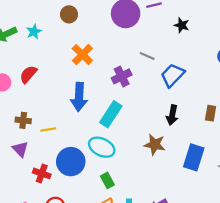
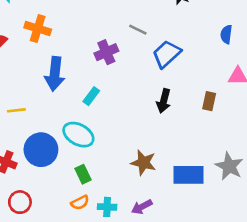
orange cross: (82, 55) -> (38, 28), moved, turned -30
cyan rectangle: (111, 114) -> (91, 96), size x0.6
brown star: (155, 145) -> (143, 163), moved
blue rectangle: (194, 157) -> (188, 175), moved, turned 70

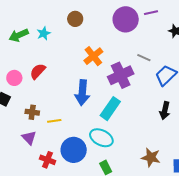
orange cross: (38, 28) -> (93, 56), moved, turned 36
purple cross: (106, 52) -> (121, 75), size x1.4
cyan rectangle: (91, 96) -> (110, 109), size x1.6

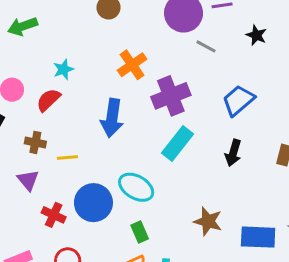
cyan star: (44, 33) -> (63, 69), moved
gray line: (144, 58) -> (206, 46), moved
red semicircle: (38, 71) -> (48, 100), moved
cyan rectangle: (110, 109) -> (177, 143), moved

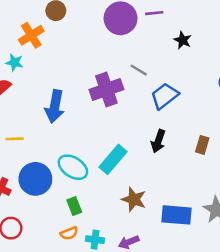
gray line: (206, 46) -> (139, 70), moved
orange cross: (132, 65) -> (31, 35), moved
cyan star: (63, 69) -> (14, 62), turned 30
cyan rectangle: (177, 143) -> (113, 159), moved

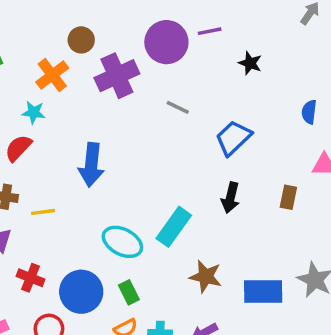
gray line: (139, 70) -> (178, 107), moved
purple cross: (106, 90) -> (117, 76), moved
blue circle: (35, 179) -> (81, 292), moved

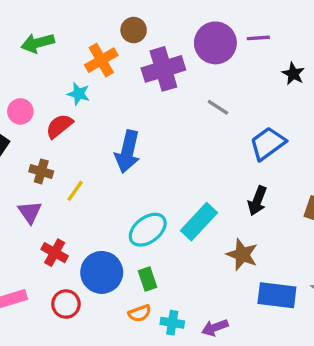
yellow line: (43, 212) -> (75, 191), turned -55
cyan ellipse: (122, 242) -> (148, 230), turned -72
brown star: (206, 277) -> (242, 255), moved

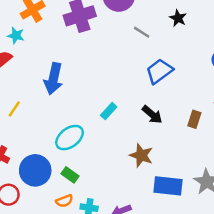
gray line: (218, 107) -> (142, 32), moved
black arrow: (257, 201) -> (152, 115), turned -70
cyan rectangle: (199, 222) -> (109, 111), moved, size x0.6
green rectangle: (148, 279) -> (70, 175), turned -35

